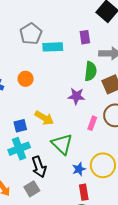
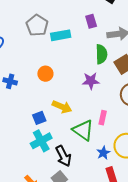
orange circle: (26, 79) -> (45, 74), moved
pink rectangle: (92, 123) -> (103, 118), moved

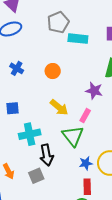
blue square: (39, 118) -> (12, 108), moved
pink rectangle: (103, 118) -> (85, 116), moved

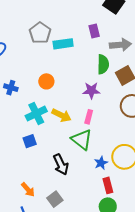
blue square: (12, 108) -> (30, 141), moved
cyan cross: (30, 134) -> (36, 113), moved
gray square: (36, 176) -> (55, 199), moved

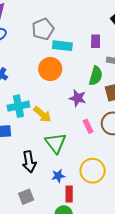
orange circle: (46, 81) -> (50, 69), moved, size x1.5
pink rectangle: (89, 117) -> (88, 126), moved, turned -56
blue star: (101, 163) -> (58, 176), moved
gray square: (55, 199) -> (26, 197), moved

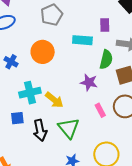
cyan rectangle: (62, 46) -> (82, 40), moved
orange circle: (50, 69) -> (43, 52), moved
black arrow: (29, 162) -> (40, 130), moved

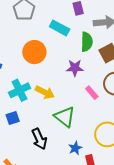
cyan rectangle: (82, 40) -> (60, 28), turned 36
orange circle: (43, 52) -> (34, 52), moved
black arrow: (40, 130) -> (39, 139), moved

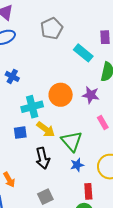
orange circle: (34, 52) -> (61, 95), moved
yellow arrow: (45, 92) -> (46, 129), moved
blue star: (75, 148) -> (77, 165), moved

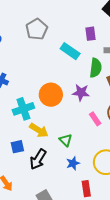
blue square: (20, 133) -> (17, 147), moved
green triangle: (72, 141) -> (66, 140), size x0.6
black arrow: (43, 158) -> (38, 159), turned 50

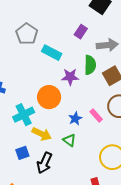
purple rectangle: (91, 34) -> (81, 32), turned 48
cyan rectangle: (70, 51) -> (52, 53), moved
purple star: (81, 92) -> (70, 77), moved
blue star: (73, 163) -> (75, 119), moved

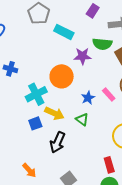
green semicircle: (90, 65) -> (102, 44), turned 96
blue square: (22, 153) -> (35, 123), moved

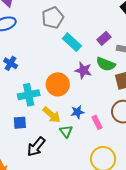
purple rectangle: (93, 11) -> (104, 38), moved
pink rectangle: (109, 95) -> (97, 122), moved
yellow arrow: (54, 113) -> (52, 115), moved

